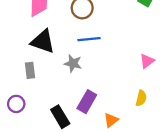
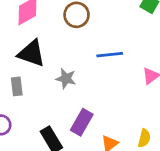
blue line: (89, 39) -> (110, 55), moved
yellow semicircle: (141, 98) -> (144, 138), moved

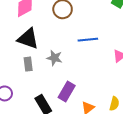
gray rectangle: (17, 86) -> (28, 64), moved

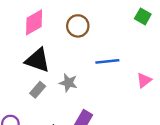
gray rectangle: (28, 64) -> (38, 90), turned 48

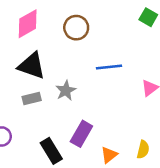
gray star: (68, 83) -> (66, 91), turned 30
gray rectangle: (38, 90) -> (32, 98), turned 35

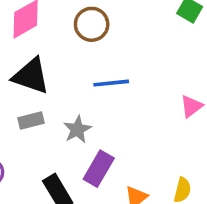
blue line: (109, 67) -> (111, 83), moved
gray star: (66, 91) -> (77, 129), moved

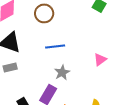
gray star: (77, 129) -> (62, 72), moved

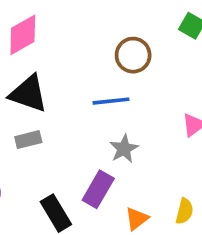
brown circle: (44, 13) -> (133, 55), moved

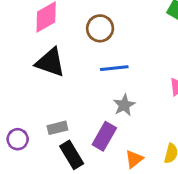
brown circle: (133, 55) -> (100, 28), moved
gray rectangle: (28, 140) -> (57, 128), moved

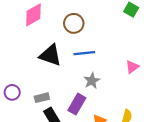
black triangle: (50, 62) -> (50, 55), moved
purple circle: (18, 139) -> (12, 92), moved

